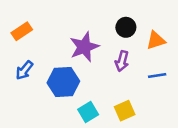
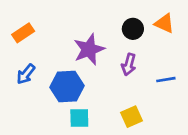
orange triangle: (156, 40) -> (164, 23), moved, turned 42
cyan square: (88, 112) -> (79, 118), moved, turned 30

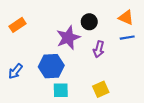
black circle: (133, 29) -> (89, 22), moved
blue arrow: (26, 74) -> (15, 71), moved
blue line: (166, 80) -> (127, 38), moved

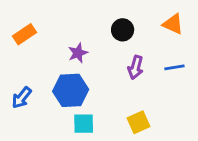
purple star: (68, 38) -> (78, 53), moved, size x0.6
blue line: (127, 38) -> (174, 67), moved

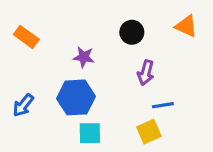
orange rectangle: (24, 34) -> (26, 37), turned 70
purple star: (78, 53) -> (84, 57), turned 30
blue line: (174, 67) -> (163, 105), moved

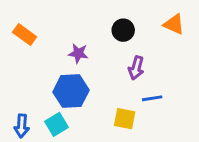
blue arrow: (23, 105) -> (22, 126), moved, turned -35
yellow square: (149, 132) -> (125, 119), moved, turned 35
cyan square: (90, 133) -> (56, 124), moved, turned -30

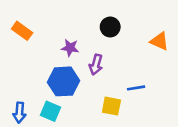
orange triangle: (174, 24) -> (159, 41), moved
purple arrow: (136, 68) -> (96, 65), moved
cyan square: (56, 124) -> (51, 111), turned -36

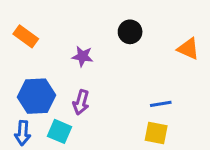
purple arrow: (96, 65) -> (81, 102), moved
blue hexagon: (64, 81) -> (37, 96), moved
yellow square: (111, 106) -> (156, 133), moved

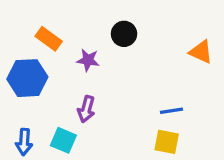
black circle: (130, 32) -> (124, 34), moved
orange rectangle: (26, 36) -> (49, 39), moved
blue hexagon: (37, 96) -> (27, 78), moved

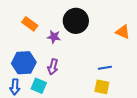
black circle: (124, 34) -> (76, 21), size x1.6
blue hexagon: (27, 78) -> (24, 63), moved

